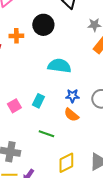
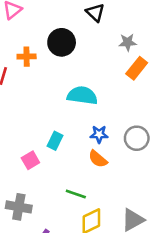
pink square: (14, 106) -> (30, 160), moved
green line: (46, 134) -> (76, 194), moved

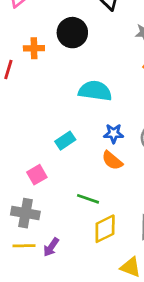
cyan rectangle: (55, 141) -> (65, 141), turned 30
pink square: (30, 160) -> (37, 175), moved

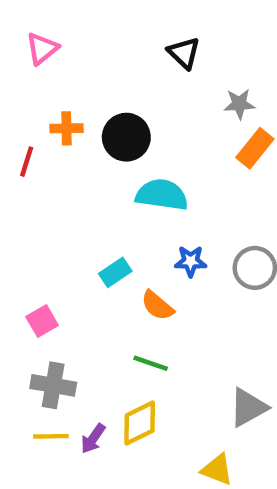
black circle: (72, 33) -> (126, 137), moved
orange semicircle: (112, 160) -> (157, 306), moved
pink square: (37, 175) -> (42, 321), moved
yellow diamond: (105, 229) -> (140, 423), moved

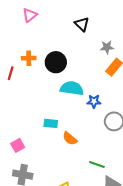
pink triangle: (42, 49) -> (30, 15), moved
blue star: (191, 261) -> (94, 101), moved
cyan rectangle: (115, 272) -> (51, 123), turned 40
green line: (151, 363) -> (97, 165), moved

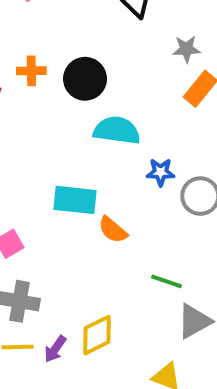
blue star: (94, 101) -> (161, 172), moved
cyan rectangle: (51, 123) -> (75, 200), size x1.5

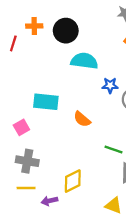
cyan rectangle: (75, 200) -> (46, 102), moved
purple arrow: (55, 349) -> (49, 201), moved, turned 42

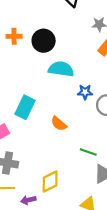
cyan rectangle: (46, 102) -> (25, 107), turned -70

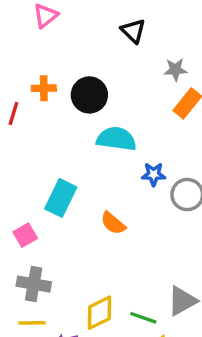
green line: (88, 152) -> (143, 318), moved

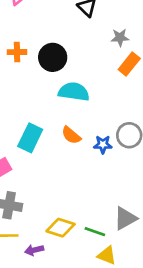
blue star: (154, 174) -> (103, 144), moved
orange semicircle: (113, 223) -> (71, 135), moved
yellow diamond: (100, 313) -> (61, 228), turned 44

